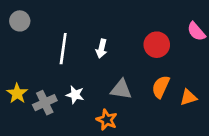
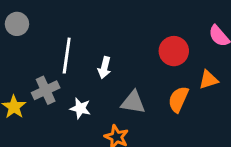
white arrow: (101, 49) -> (104, 68), moved
orange triangle: (188, 97) -> (208, 80), moved
gray cross: (45, 103) -> (46, 90), moved

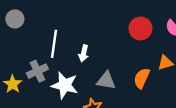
red circle: (174, 51) -> (140, 28), moved
white star: (80, 108) -> (65, 85), size x1.6

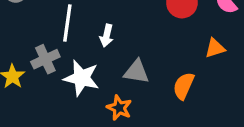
orange semicircle: (142, 78) -> (184, 86), moved

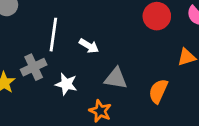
white arrow: (107, 36) -> (89, 46), turned -72
white star: (82, 78) -> (66, 84), size x0.7

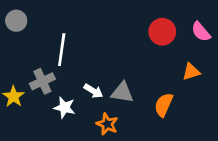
white arrow: (89, 46) -> (93, 91), moved
white star: (66, 84) -> (64, 108), moved

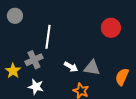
red circle: (162, 32) -> (111, 28), moved
white star: (64, 108) -> (36, 87), moved

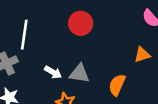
red circle: (111, 28) -> (81, 23), moved

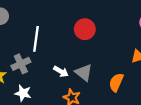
gray triangle: (79, 74) -> (84, 73), turned 30

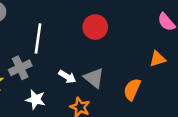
white star: (23, 93) -> (35, 100), moved

